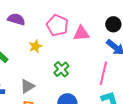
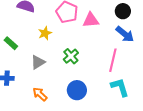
gray triangle: (27, 86) -> (38, 62), moved

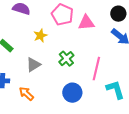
pink line: (113, 60) -> (96, 69), moved
orange arrow: (40, 94) -> (26, 94), moved

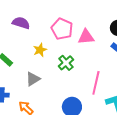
green cross: (66, 59) -> (66, 63), moved

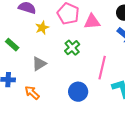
yellow star: (40, 50) -> (42, 28), moved

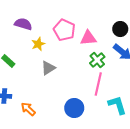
green cross: (72, 48) -> (97, 60), moved
gray triangle: (39, 64) -> (48, 68), moved

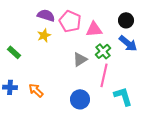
purple semicircle: (23, 24) -> (46, 15), moved
gray triangle: (48, 68) -> (80, 59), moved
orange arrow: (28, 109) -> (36, 90), moved

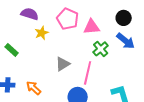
purple semicircle: (46, 15) -> (30, 14), moved
gray triangle: (80, 59) -> (63, 64), moved
pink line: (104, 75) -> (88, 73), moved

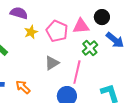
black circle: (124, 18) -> (102, 17), moved
pink pentagon: (68, 19) -> (57, 31), moved

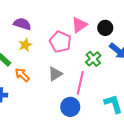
pink triangle: (81, 26) -> (79, 25), moved, turned -30
yellow star: (31, 32) -> (25, 45), moved
orange arrow: (23, 87) -> (22, 75), moved

